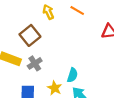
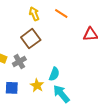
brown square: (30, 35) -> (31, 39), moved

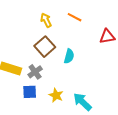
cyan semicircle: (54, 74) -> (69, 56), moved
blue square: (12, 88) -> (30, 92), moved

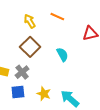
cyan semicircle: (69, 56) -> (62, 55), moved, turned -40

